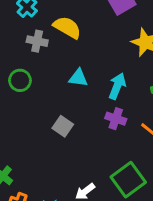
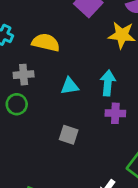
gray cross: (37, 41) -> (24, 75), moved

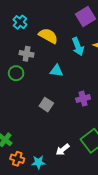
cyan arrow: (108, 83) -> (78, 46), moved, turned 138
purple cross: (115, 113) -> (83, 99), turned -32

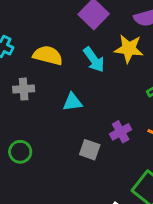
green circle: (16, 73) -> (20, 152), moved
gray square: (46, 105) -> (90, 150), moved

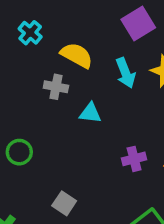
gray cross: (24, 89) -> (56, 87), moved
gray square: (90, 150) -> (64, 203), moved

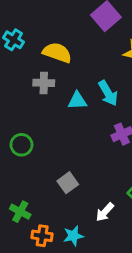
cyan arrow: (126, 73) -> (108, 93), moved
gray square: (64, 203) -> (68, 183), turned 30

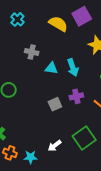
yellow semicircle: (57, 53) -> (58, 24), moved
gray square: (68, 183) -> (55, 104), moved

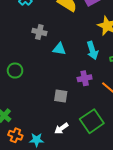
cyan arrow: (73, 67) -> (92, 50), moved
gray square: (55, 104) -> (61, 96), moved, turned 32

